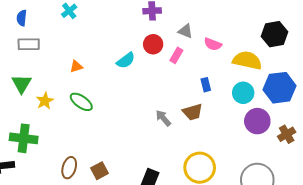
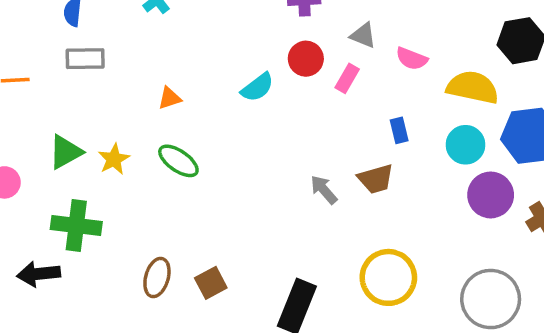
green triangle: (22, 84) -> (65, 152), moved, turned 30

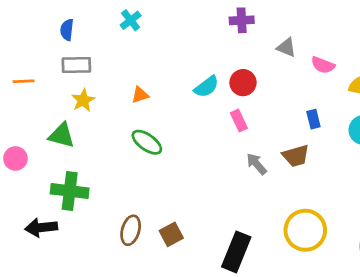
red circle: (306, 59) -> (243, 83), moved
pink rectangle: (347, 78) -> (239, 121), moved, turned -55
green triangle: (65, 152) -> (62, 135), turned 44
yellow star: (114, 159) -> (83, 100), moved

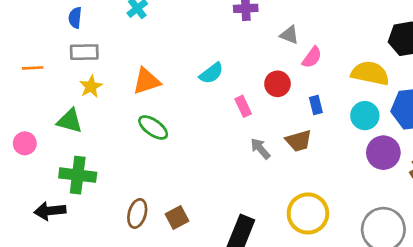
pink semicircle: (323, 65) -> (312, 57), moved, turned -75
red circle: (243, 83) -> (278, 84), moved
orange triangle: (140, 95) -> (147, 81), size x1.6

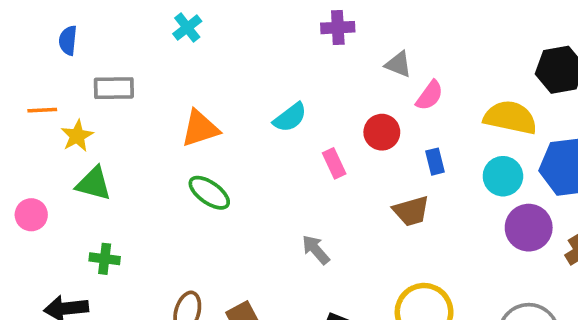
blue semicircle: (75, 18) -> (68, 40), moved
yellow star: (91, 86) -> (77, 136), moved
gray arrow: (260, 149) -> (316, 250), moved
green cross: (78, 175) -> (105, 259), size x0.6

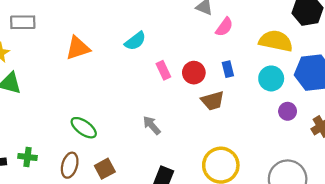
red circle: (382, 132) -> (194, 73), moved
green ellipse: (209, 193) -> (84, 128), moved
purple circle: (529, 228) -> (288, 111), size x0.6
green cross: (105, 259) -> (27, 157), moved

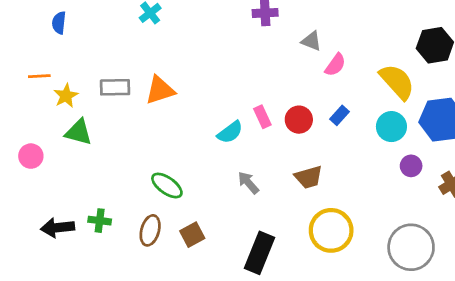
gray rectangle: (23, 22) -> (115, 87), moved
cyan semicircle: (135, 41) -> (230, 132), moved
yellow semicircle: (276, 41) -> (397, 82), turned 36
blue rectangle: (228, 69) -> (340, 115), turned 56
brown trapezoid: (213, 101) -> (309, 177), moved

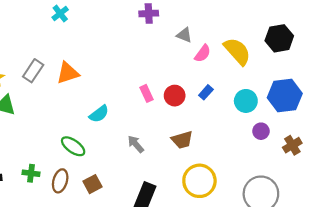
yellow semicircle: (397, 82) -> (237, 51), moved
gray rectangle: (115, 87) -> (33, 71), turned -55
cyan semicircle: (230, 132) -> (99, 114), moved
green cross: (100, 221) -> (31, 173), moved

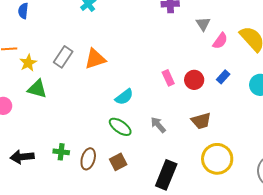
gray triangle: (184, 35) -> (203, 24), turned 35
green ellipse: (73, 146) -> (120, 127), moved

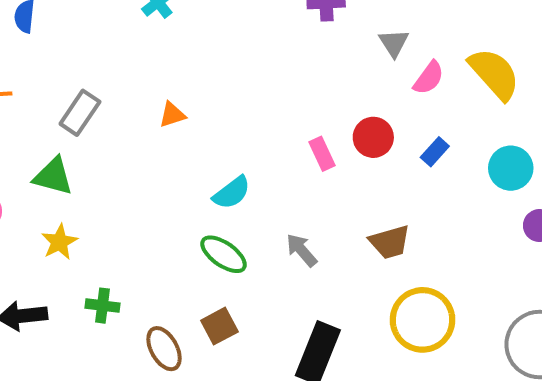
gray rectangle: (63, 57) -> (80, 113), moved
orange triangle: (95, 59) -> (172, 115), size x0.6
yellow star: (28, 63) -> (59, 242), moved
red circle: (194, 80) -> (373, 137), moved
brown ellipse: (88, 159) -> (164, 349), moved, turned -45

